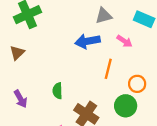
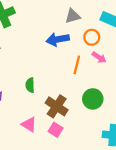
pink arrow: (124, 41) -> (99, 57), moved
orange circle: (137, 84) -> (92, 37), moved

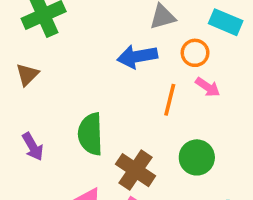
green semicircle: (30, 85) -> (90, 134), size x1.6

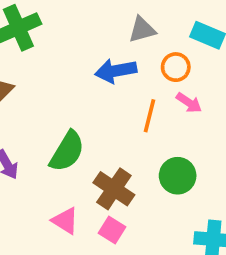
green semicircle: (90, 134) -> (67, 151), turned -147

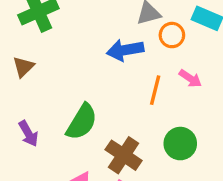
orange circle: (176, 67) -> (172, 35), moved

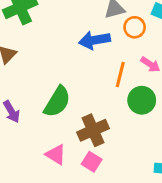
green circle: (180, 144) -> (142, 100), moved
brown cross: (124, 155) -> (93, 130), turned 32

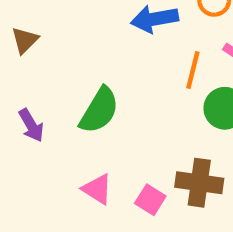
brown cross: (93, 130) -> (199, 183), moved, turned 32

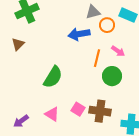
purple arrow: (31, 125) -> (21, 121), moved, turned 84
pink square: (150, 200) -> (78, 109), moved

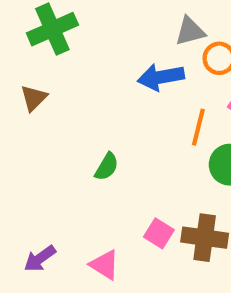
green semicircle: (53, 77) -> (107, 167), size x0.6
pink triangle: (52, 114) -> (105, 265), moved

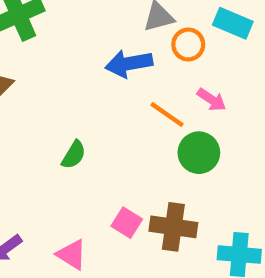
orange line: (198, 127) -> (167, 115), turned -69

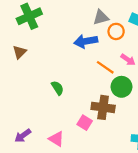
green semicircle: (74, 155) -> (57, 88), turned -64
brown cross: (173, 227) -> (103, 107), moved

